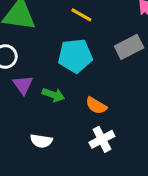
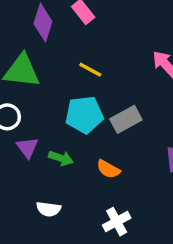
gray rectangle: (129, 47) -> (126, 119), moved
white cross: (102, 139) -> (117, 222), moved

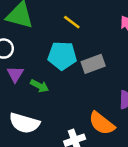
orange semicircle: (108, 169) -> (102, 123), moved, size x1.5
white semicircle: (49, 209) -> (24, 123), size x1.6

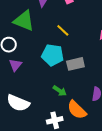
green arrow: (40, 86) -> (60, 91), moved

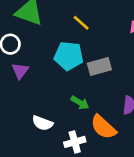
white semicircle: (18, 103) -> (43, 123), moved, size x0.7

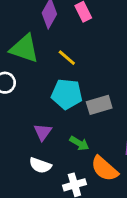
yellow line: (81, 23) -> (67, 58), moved
purple triangle: (20, 71) -> (43, 132), moved

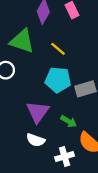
purple triangle: (43, 132) -> (38, 112), size x1.5

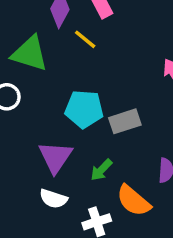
yellow line: (58, 49) -> (85, 39), moved
green arrow: (69, 121) -> (101, 170), turned 105

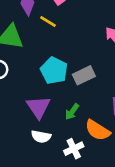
cyan pentagon: (84, 109) -> (54, 71), turned 30

